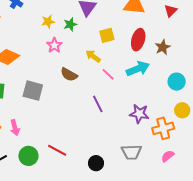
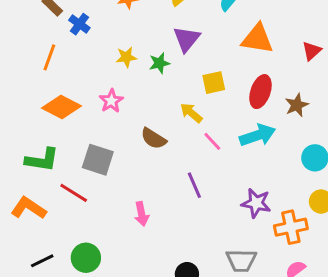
pink star: (54, 45) -> (111, 101), moved
pink arrow: (15, 128) -> (142, 214), moved
red line: (57, 150) -> (74, 193), moved

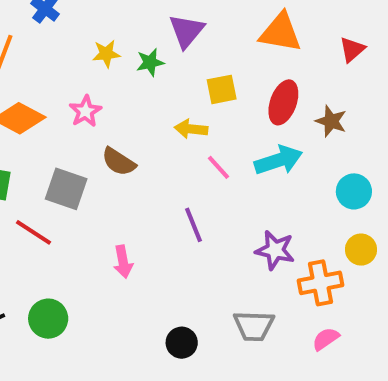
brown star: (297, 105) -> (331, 121), turned -30
yellow arrow: (191, 113) -> (191, 129), turned -35
brown semicircle: (154, 139) -> (119, 162), moved

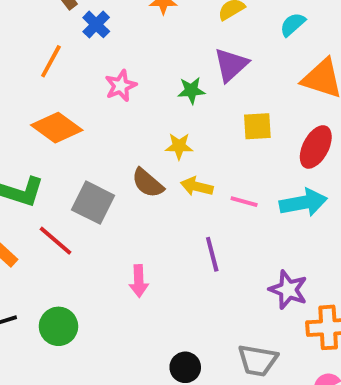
yellow star: (106, 54) -> (179, 146), moved
pink star: (85, 111) -> (121, 86), moved
yellow arrow: (191, 129) -> (197, 186), moved
pink line: (218, 167) -> (244, 202), turned -40

